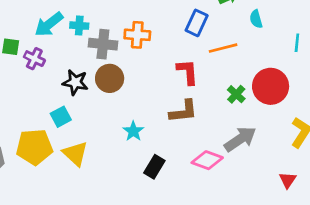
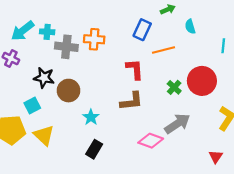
brown circle: (110, 78) -> (69, 91), moved
black rectangle: (154, 167) -> (94, 149), moved

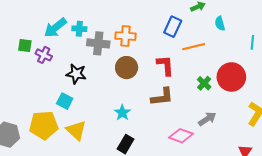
brown circle: (69, 91) -> (127, 68), moved
cyan square: (32, 105) -> (65, 101), turned -35
gray arrow: (177, 124) -> (207, 119), size x0.7

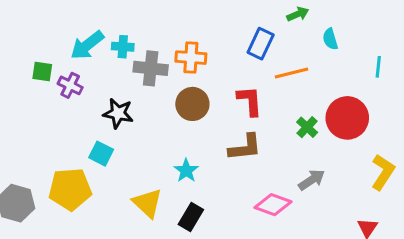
yellow triangle: (76, 130) -> (148, 203), moved

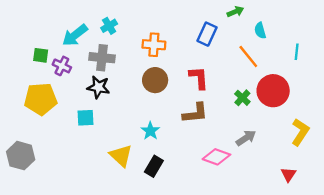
cyan cross: (123, 47) -> (109, 26), moved, turned -35
gray cross: (151, 68) -> (102, 58), moved
orange line: (292, 73) -> (248, 56), moved, turned 65
cyan square: (101, 154) -> (85, 118), turned -30
yellow pentagon: (70, 189) -> (41, 99), moved

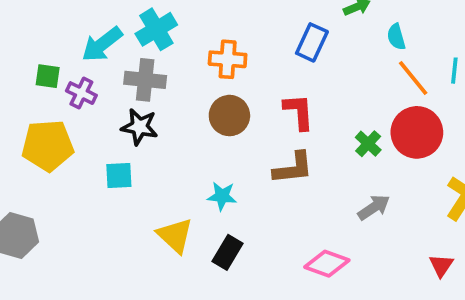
cyan cross: (109, 26) -> (156, 29), size x1.5
orange line: (248, 56) -> (413, 78), moved
cyan star: (150, 131) -> (222, 196), turned -30
pink diamond: (216, 157) -> (327, 264), moved

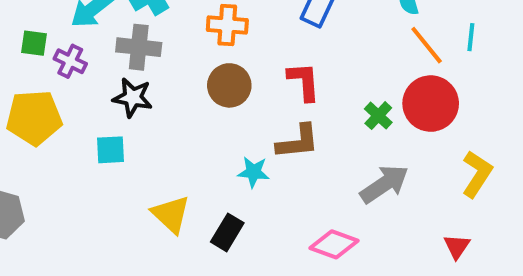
cyan star: (222, 196) -> (253, 172), moved
gray arrow: (374, 207) -> (384, 184), size x1.4

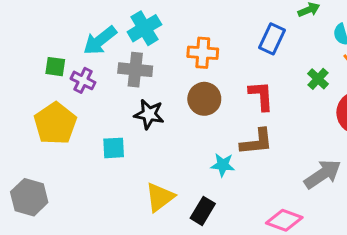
black star: (133, 97) -> (149, 114), moved
green cross: (378, 116) -> (318, 79), moved
yellow pentagon: (34, 118) -> (55, 123), turned -30
yellow triangle: (171, 214) -> (160, 197), turned 40

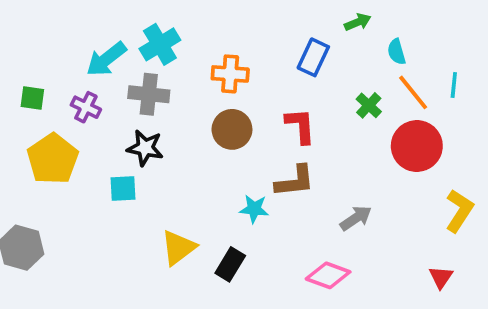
green square: (55, 67) -> (32, 98), moved
black star: (149, 114) -> (145, 148), moved
gray arrow: (323, 174) -> (356, 218), moved, size x0.7

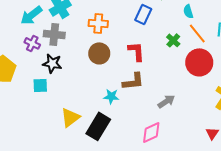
purple cross: (86, 107) -> (32, 43), moved
black rectangle: (230, 264) -> (98, 126), size x1.5
pink diamond: (328, 275) -> (151, 132), turned -45

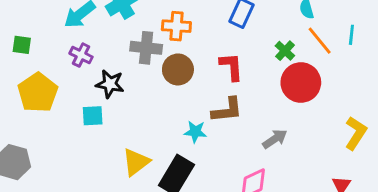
gray cross: (54, 34) -> (146, 48), moved
red circle: (199, 62) -> (301, 83), moved

